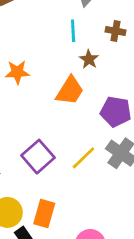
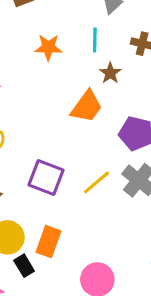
orange star: (17, 72) -> (48, 47), moved
purple square: (38, 157) -> (46, 178), turned -32

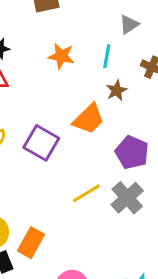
purple square: (46, 178) -> (41, 143), moved

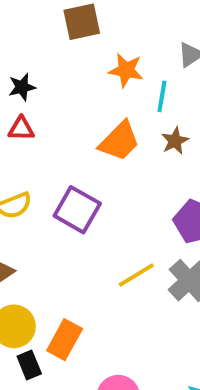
orange star: (61, 56) -> (126, 70), moved
orange trapezoid: (89, 119) -> (119, 141), moved

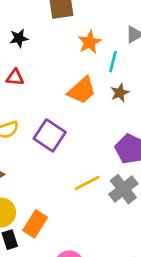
orange star: (126, 70) -> (90, 42), turned 30
black star: (22, 87) -> (19, 38), moved

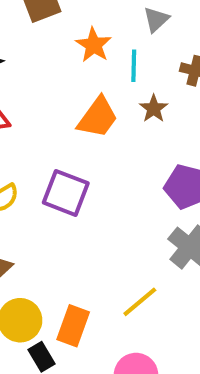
yellow line: (87, 183) -> (140, 302), moved

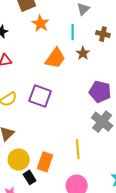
orange star: (94, 45) -> (41, 24), moved
yellow line: (140, 302) -> (78, 149), turned -54

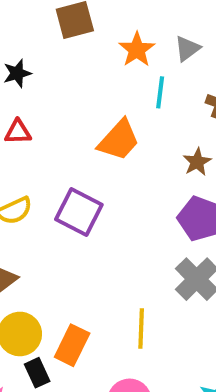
orange star: (41, 24) -> (137, 50), moved
brown star: (83, 53) -> (197, 162), moved

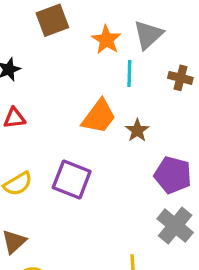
gray triangle: (187, 49) -> (148, 35), size x1.4
brown star: (197, 162) -> (137, 130), moved

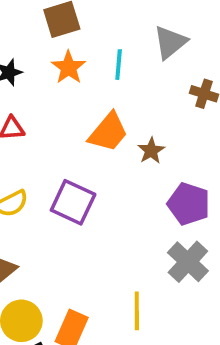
orange star: (106, 40) -> (69, 67), moved
cyan line: (129, 73) -> (119, 65), moved

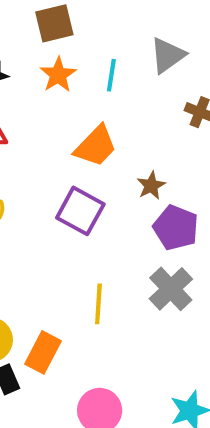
brown star: (151, 151) -> (151, 186), moved
purple square: (73, 202) -> (80, 211), moved
yellow line: (137, 311) -> (98, 304), moved

